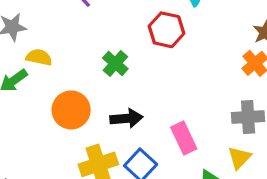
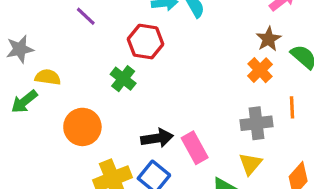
red hexagon: (166, 30) -> (146, 42), moved
black arrow: (126, 118) -> (157, 138), moved

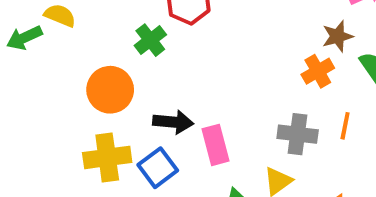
orange circle: (82, 127) -> (110, 90), moved

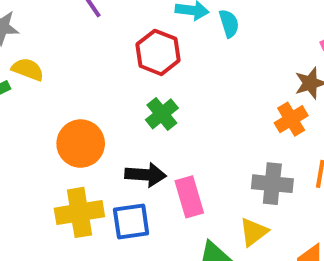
green cross: (150, 40) -> (162, 114), moved
blue square: (158, 168) -> (131, 221), turned 30

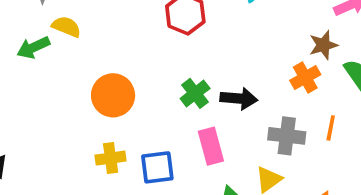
green cross: (162, 114) -> (195, 93), moved
black arrow: (146, 175) -> (239, 99), moved
yellow cross: (79, 212) -> (111, 158), size x0.7

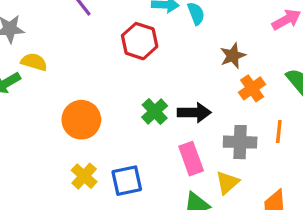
brown star: (323, 45) -> (233, 56), moved
pink rectangle: (211, 146) -> (191, 159), moved
yellow cross: (111, 158) -> (84, 176), turned -35

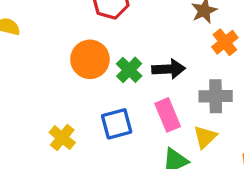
orange circle: (81, 120) -> (90, 59), moved
blue square: (127, 181) -> (117, 124), moved

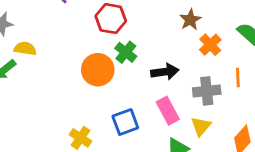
green cross: (129, 70) -> (126, 52), moved

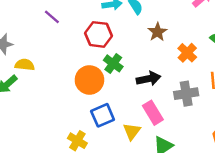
brown star: (190, 20) -> (157, 32), moved
blue square: (125, 122) -> (103, 115), moved
yellow triangle: (201, 126) -> (132, 131), moved

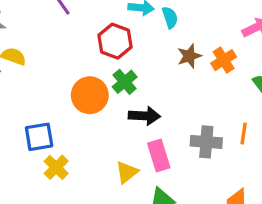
orange cross: (187, 53) -> (224, 60), moved
black arrow: (149, 79) -> (144, 116), moved
blue square: (103, 115) -> (39, 137), moved

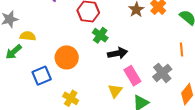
orange circle: (90, 95) -> (67, 57), moved
blue square: (39, 137) -> (42, 76), moved
gray cross: (206, 142) -> (162, 73), moved, turned -30

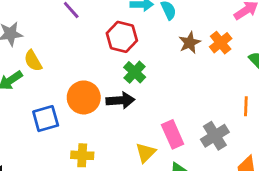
yellow semicircle: (28, 36) -> (33, 61), turned -133
black arrow: (118, 53) -> (120, 100), moved
yellow cross: (71, 98) -> (82, 155), turned -35

